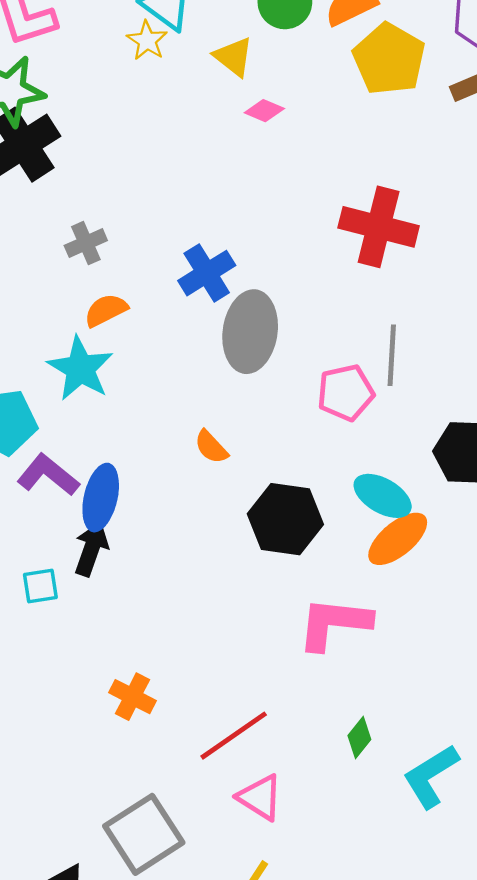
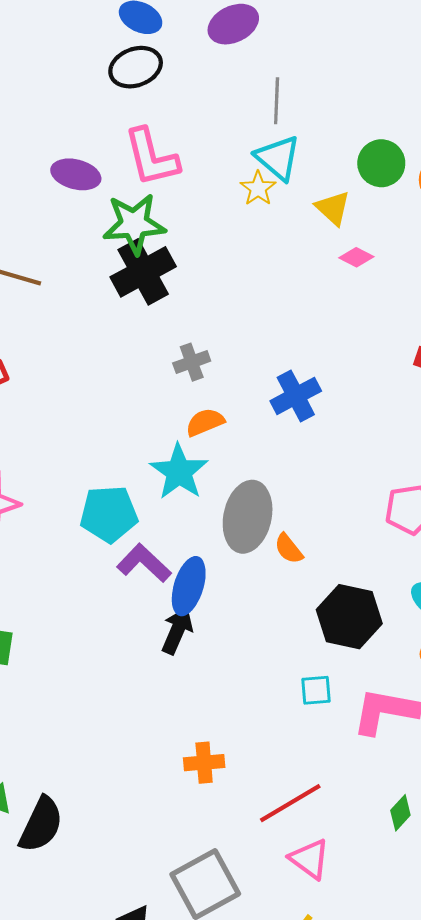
gray ellipse: (250, 332) -> (248, 517), moved
cyan square: (40, 586) -> (316, 690), moved
orange cross: (133, 697) -> (204, 763), turned -36

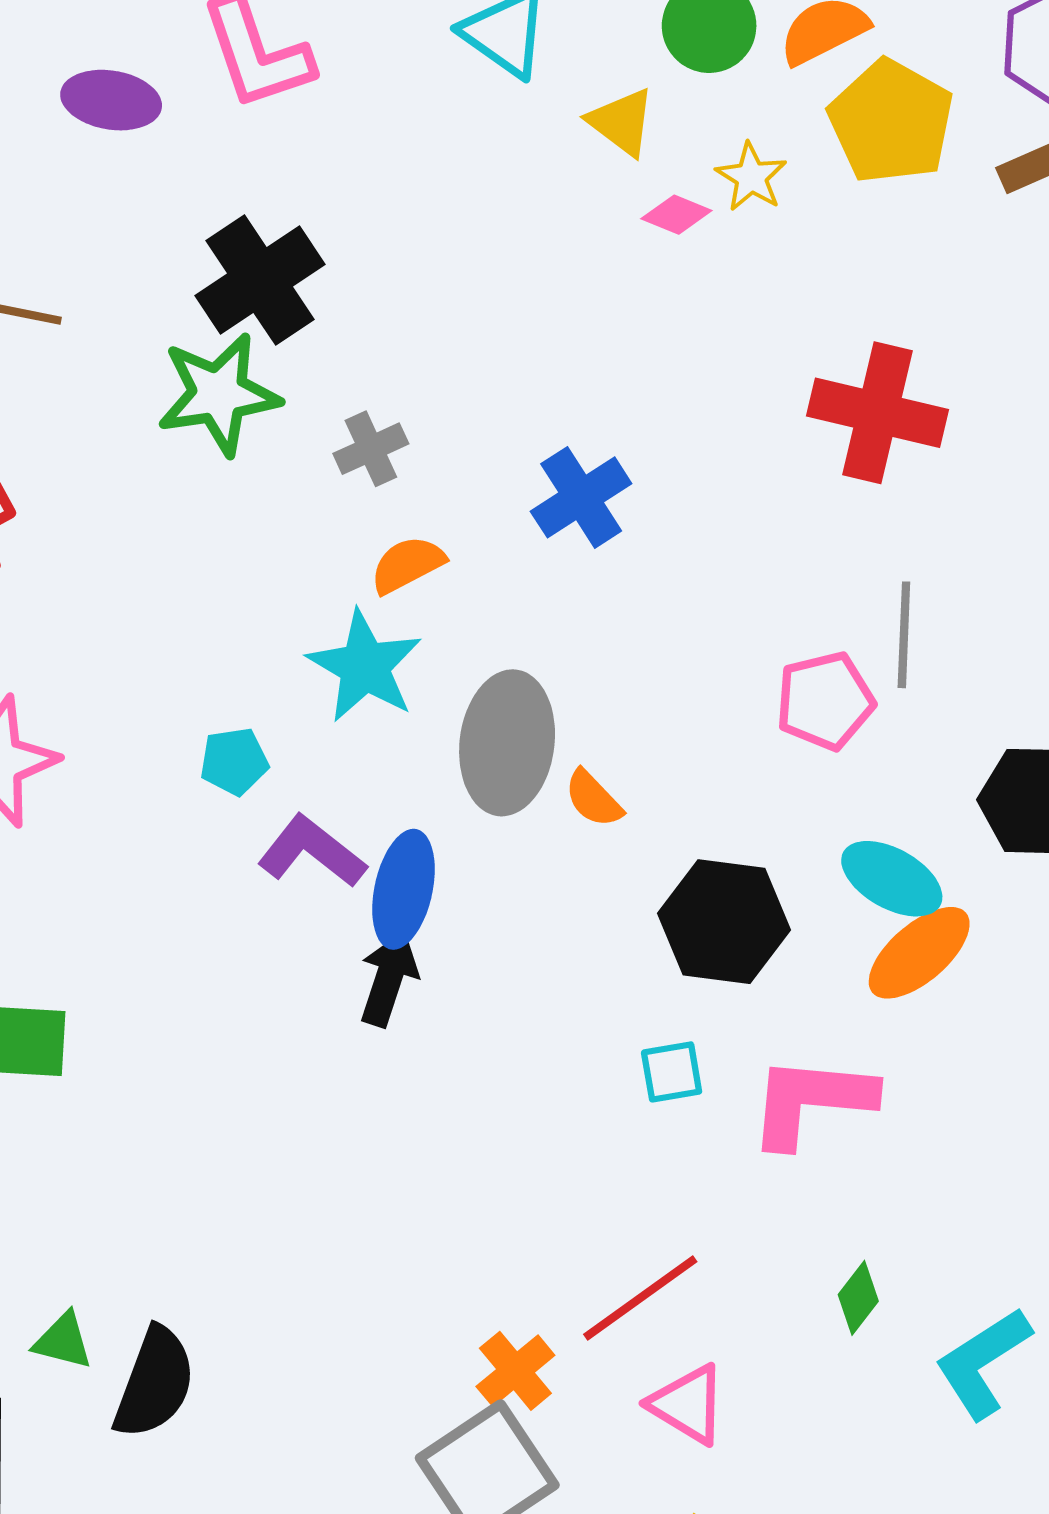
yellow star: (258, 188) -> (751, 177), moved
green star: (134, 224) -> (219, 394), moved
cyan pentagon: (109, 514) -> (234, 761), size x0.6
orange cross: (204, 763) -> (515, 1371), moved, turned -30

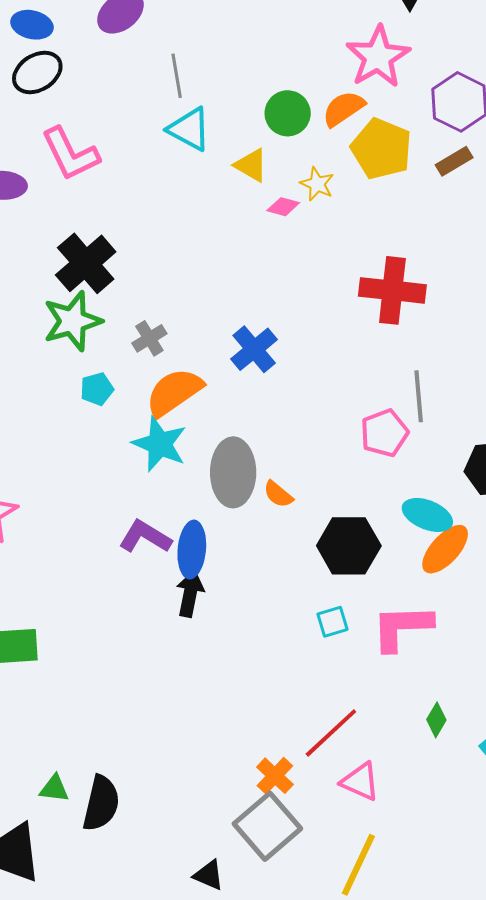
orange semicircle: (407, 565) -> (174, 392), size x1.6
cyan pentagon: (234, 761) -> (97, 389), moved

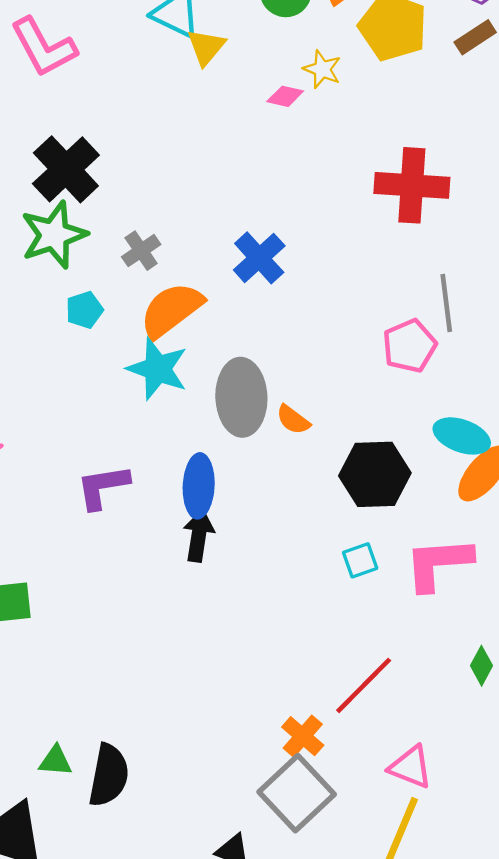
yellow triangle: (251, 165) -> (206, 47), moved, turned 42
purple L-shape: (145, 537) -> (103, 487), moved, turned -38
pink triangle: (360, 782) -> (411, 767), moved

